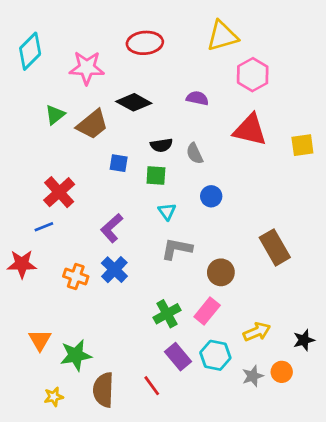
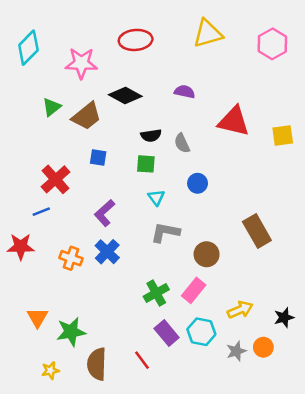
pink hexagon: (253, 75) -> (272, 44), moved
blue square: (119, 163) -> (98, 157), moved

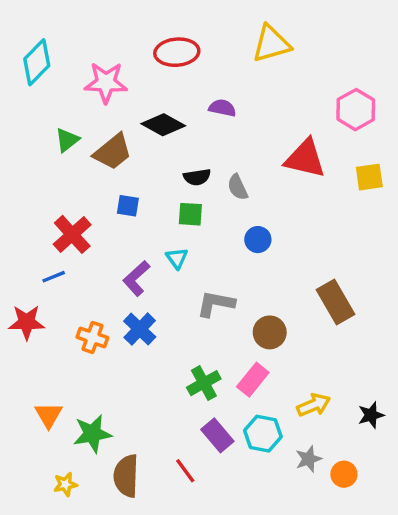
pink hexagon: (272, 44) -> (356, 110), moved
purple semicircle: (185, 92) -> (222, 108), moved
cyan triangle: (156, 197) -> (177, 258), moved
orange circle: (263, 347) -> (344, 474), moved

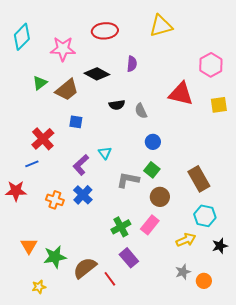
purple semicircle: (222, 108) -> (132, 64), turned 84
green square: (190, 214) -> (152, 170), moved, turned 35
cyan hexagon: (263, 434) -> (205, 216), moved
brown semicircle: (126, 476) -> (85, 268), moved, turned 50

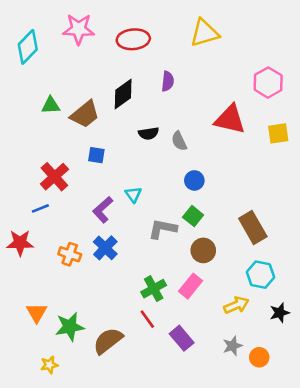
pink star: (63, 49) -> (79, 29), moved
black diamond: (97, 74) -> (123, 94), turned -65
green triangle: (40, 83) -> (51, 105), turned 35
purple rectangle: (129, 258) -> (182, 338), moved
red line: (110, 279) -> (147, 319), moved

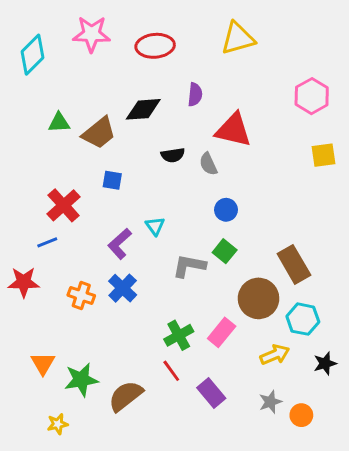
black diamond: (123, 94) -> (143, 109), turned 32
red triangle: (230, 119) -> (233, 130), moved
brown circle: (203, 250) -> (259, 298), moved, size x1.4

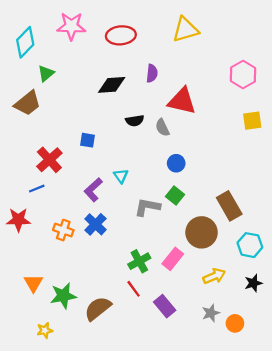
green triangle: (59, 123) -> (46, 73), moved, turned -36
brown trapezoid: (99, 133) -> (28, 103), moved
cyan hexagon: (303, 319) -> (250, 245), moved

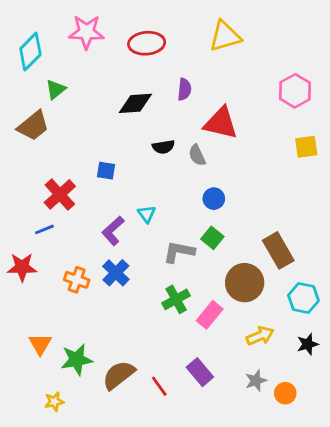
green cross: (139, 261) -> (176, 299), moved
red line: (134, 289) -> (159, 386), moved

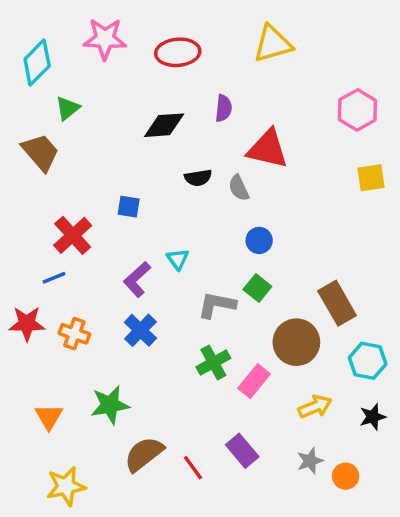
brown trapezoid: (33, 126) -> (40, 152), turned -92
orange cross: (77, 280) -> (74, 334), moved
green star: (77, 360) -> (110, 405), moved
yellow star: (54, 402) -> (66, 486), size x1.6

